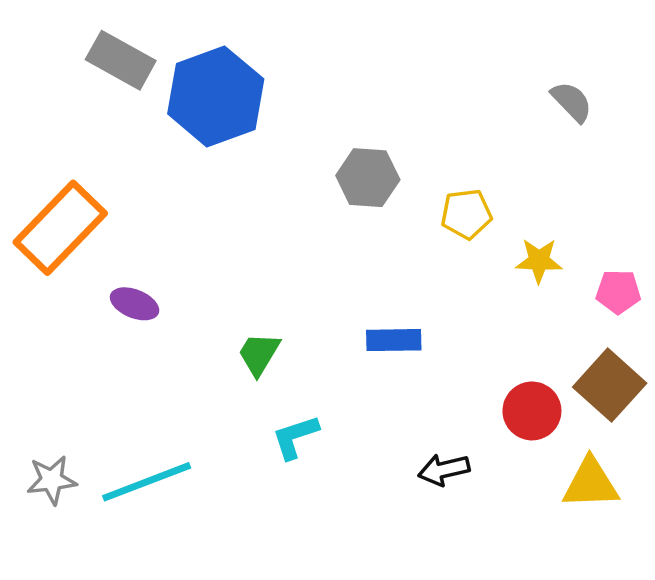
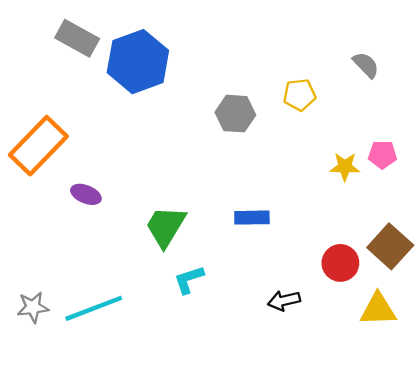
yellow pentagon: (466, 214) -> (299, 95), moved
pink pentagon: (618, 292) -> (382, 155), moved
green trapezoid: (259, 354) -> (166, 226), size x1.5

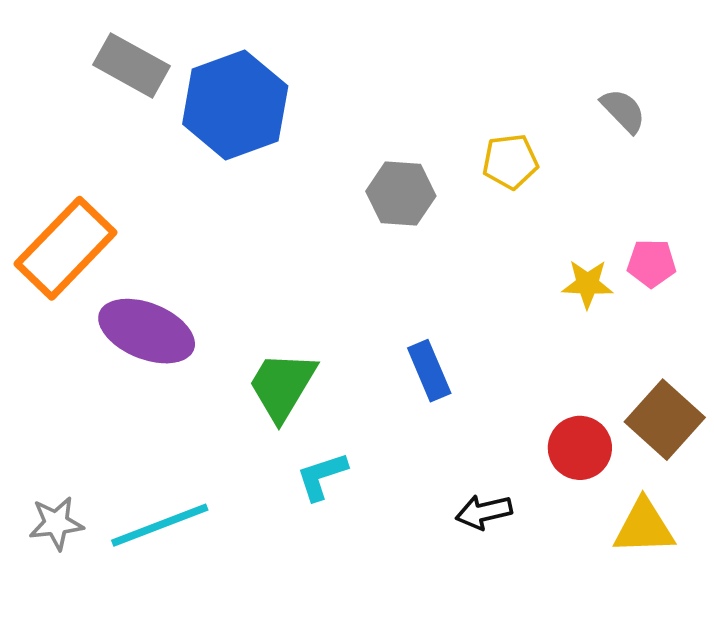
purple ellipse: (86, 194) -> (147, 331), size x1.8
blue rectangle: (252, 218) -> (429, 371), turned 68

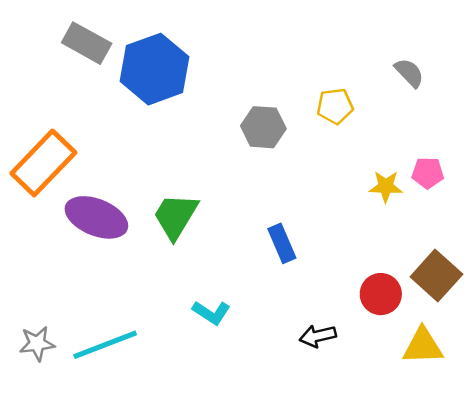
green trapezoid: (282, 386) -> (176, 216), moved
cyan L-shape: (322, 476) -> (211, 313), turned -129

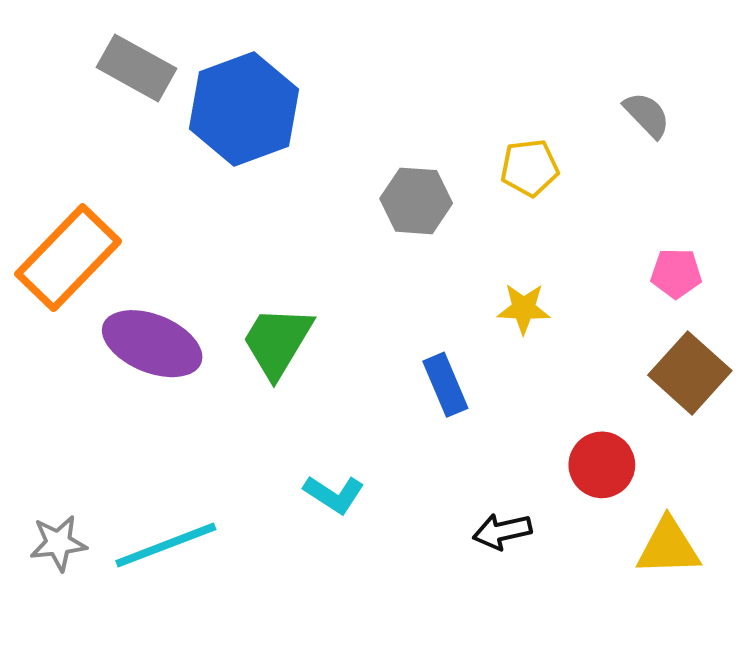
yellow star: (386, 186) -> (524, 308), moved
brown square: (436, 275) -> (690, 373), moved

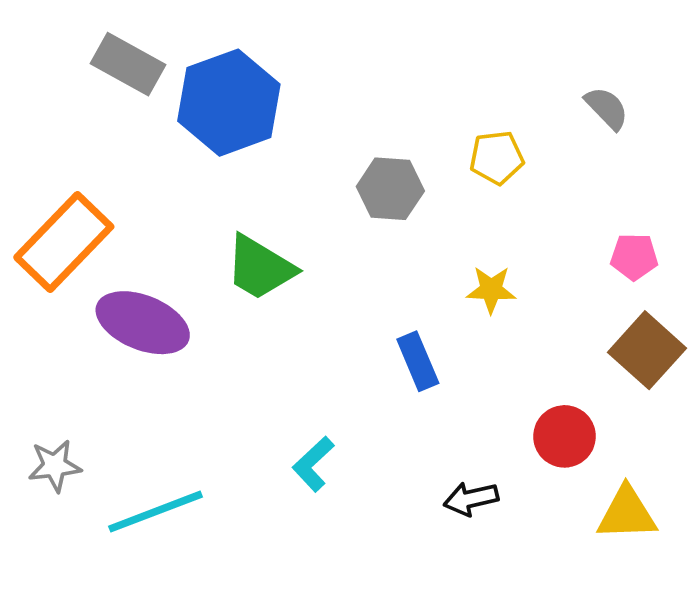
green trapezoid: (277, 342) -> (260, 268), moved, turned -90
cyan L-shape: (334, 494) -> (313, 464), turned 104
gray star: (58, 543) -> (55, 466), moved

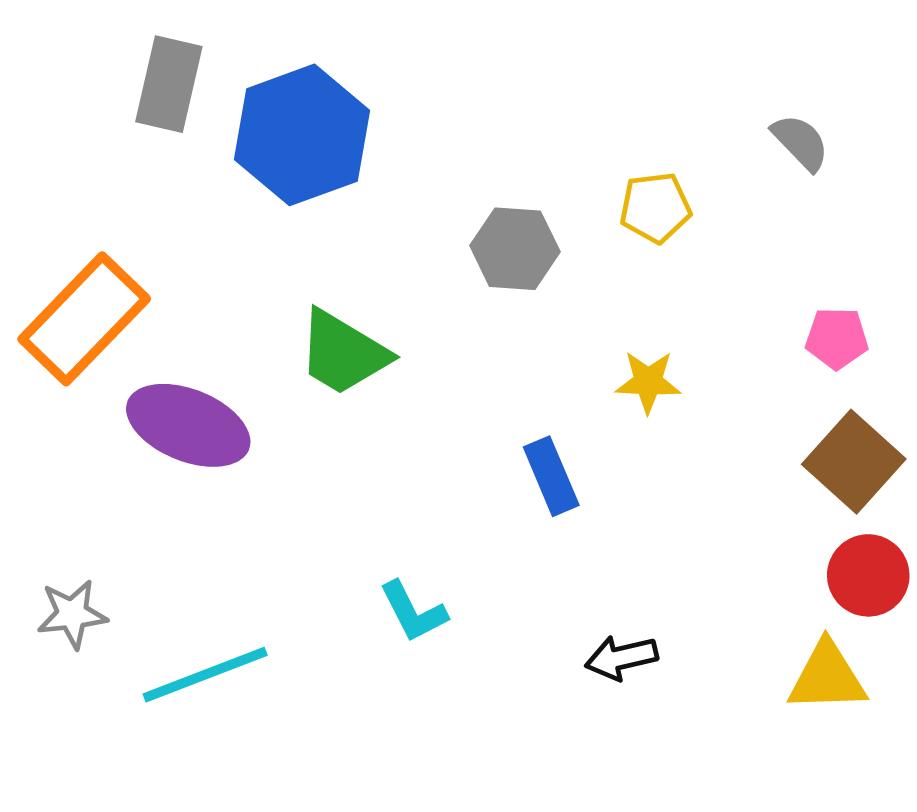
gray rectangle: (128, 64) -> (169, 84), turned 74
red circle: (564, 436) -> (868, 575), moved
cyan L-shape: (313, 464) -> (413, 612), turned -74

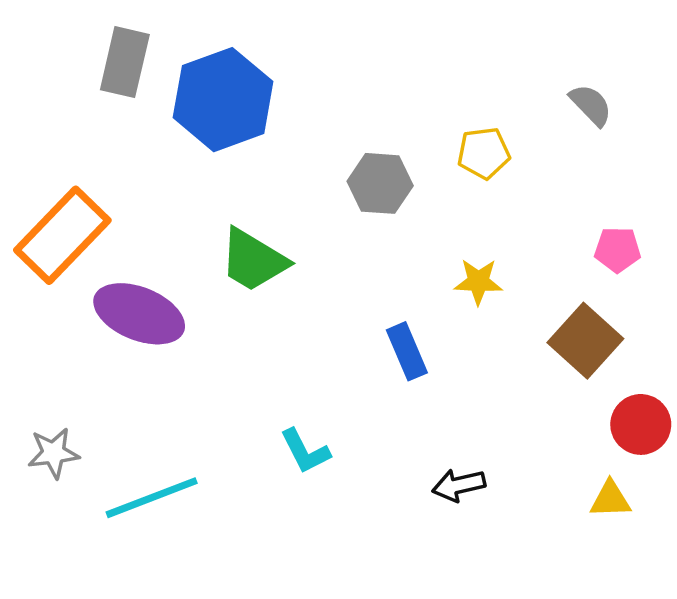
brown square: (854, 462) -> (585, 341), moved
yellow triangle: (827, 677) -> (610, 499), size x0.7

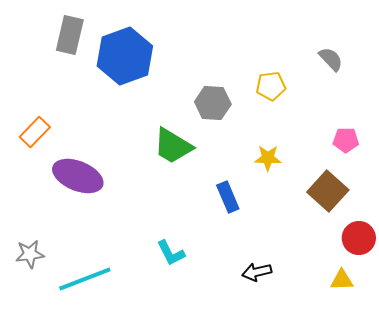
orange rectangle: (62, 235) -> (35, 132), size x0.6
green trapezoid: (253, 260) -> (173, 146), moved

